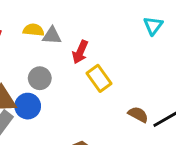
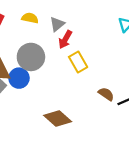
gray triangle: (52, 36) -> (57, 24), moved, turned -49
gray circle: (40, 78) -> (31, 57), size x1.5

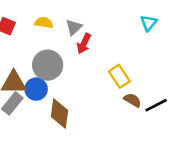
yellow rectangle: (78, 62) -> (119, 76), moved
brown diamond: (58, 118) -> (60, 114), moved, turned 60

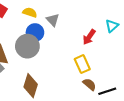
gray triangle: (74, 27) -> (53, 20), turned -40
red arrow: (84, 44) -> (89, 37), moved
blue circle: (36, 89) -> (35, 32), moved

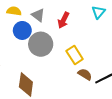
red arrow: (89, 37) -> (63, 20), moved
gray circle: (27, 46) -> (41, 44), moved

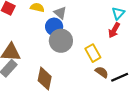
red arrow: (63, 20) -> (114, 30), moved
blue circle: (22, 30) -> (54, 27), moved

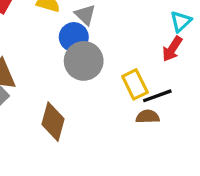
brown semicircle: (102, 72) -> (148, 117), turned -40
black line: (120, 77) -> (157, 96), moved

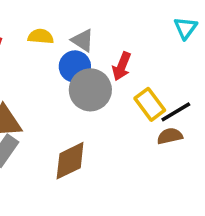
red arrow: (172, 49) -> (122, 66), moved
brown diamond: (53, 122) -> (70, 161), turned 60

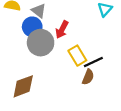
brown semicircle: (170, 136) -> (88, 77), turned 119

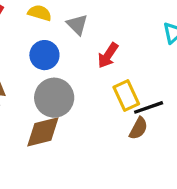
blue circle: (32, 27) -> (44, 55), moved
gray circle: (41, 43) -> (54, 98), moved

